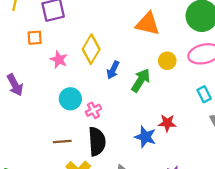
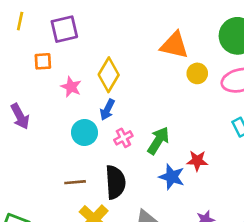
yellow circle: (167, 61) -> (197, 73), moved
blue arrow: (113, 70) -> (107, 110), moved
green arrow: (141, 80) -> (158, 141), moved
pink cross: (93, 110) -> (123, 138), moved

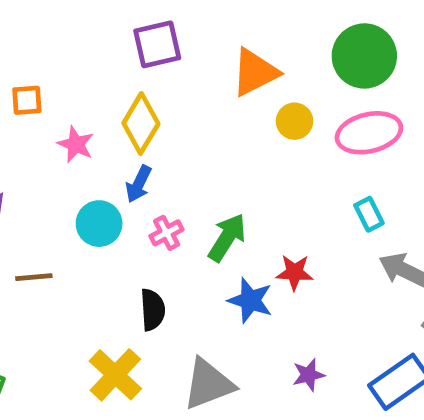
purple square: (64, 29) -> (157, 44), moved
orange triangle: (174, 45) -> (255, 72), turned -40
brown line: (75, 182) -> (34, 277), moved
black semicircle: (115, 182) -> (153, 310), size x0.7

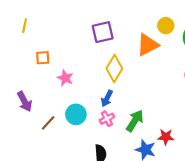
yellow circle: (295, 121) -> (166, 26), moved
yellow diamond: (141, 123) -> (114, 68), moved
blue arrow: (139, 184) -> (107, 98), moved
brown line: (34, 277) -> (48, 123), moved, turned -42

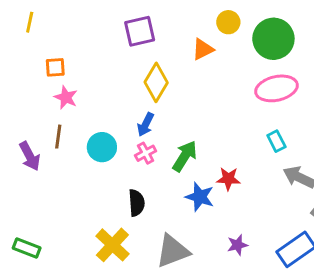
orange triangle: (148, 45) -> (203, 49), size x0.7
pink star: (65, 78) -> (66, 97), moved
purple arrow: (25, 102) -> (30, 156), moved
brown line: (48, 123) -> (58, 137), moved, turned -35

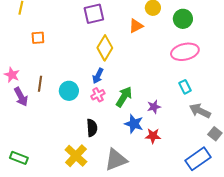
green circle: (273, 39) -> (183, 19), size x0.7
pink star: (66, 97) -> (12, 75), moved
red star: (228, 179) -> (153, 136), moved
purple star: (237, 245) -> (154, 107), moved

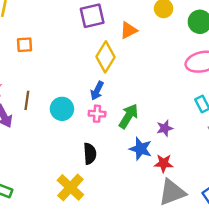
orange triangle: (136, 26) -> (128, 30), moved
pink cross: (98, 95) -> (97, 114), turned 32
gray triangle: (116, 160) -> (172, 192), moved

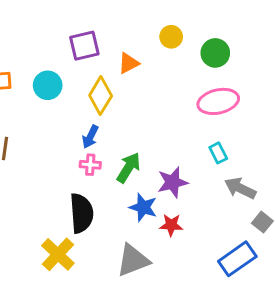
cyan circle: (62, 109) -> (48, 85), moved
purple star: (165, 128) -> (173, 182), size x1.5
black semicircle: (90, 154) -> (81, 213), size x1.5
gray triangle: (172, 192) -> (133, 260), moved

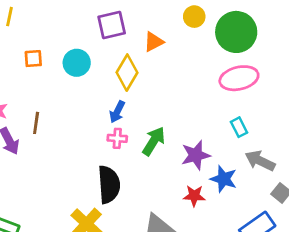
green circle: (215, 53) -> (236, 32), size x1.5
blue star: (143, 207) -> (224, 179), moved

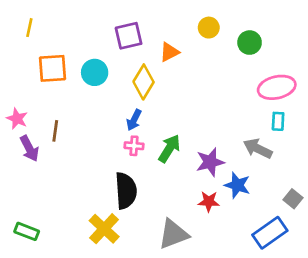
green circle: (236, 32) -> (250, 43), size x0.6
orange square: (33, 59) -> (52, 68), size x1.6
pink ellipse: (239, 78) -> (277, 87), moved
cyan rectangle: (239, 127) -> (278, 121), moved, turned 30
gray arrow: (260, 161) -> (258, 149), moved

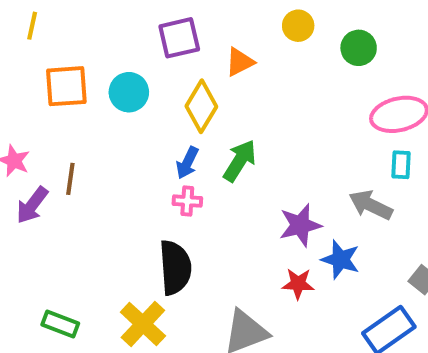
purple arrow: (29, 149) -> (32, 205), turned 65
green arrow: (169, 149) -> (240, 161), moved
green rectangle: (27, 231) -> (60, 324), moved

